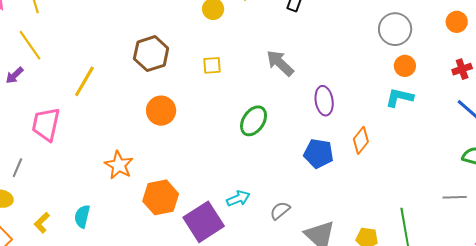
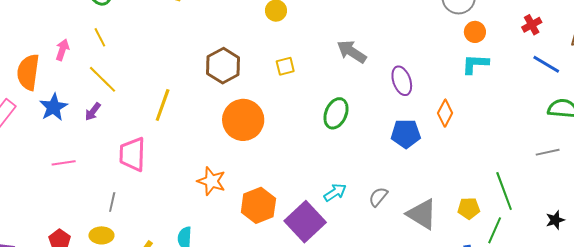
orange circle: (161, 111) -> (243, 120), size x1.4

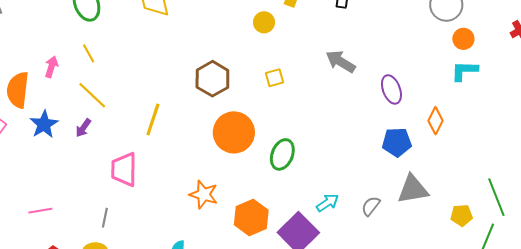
green ellipse: (336, 113) -> (282, 154), moved
pink line: (64, 163) -> (40, 211), moved
gray triangle: (422, 214) -> (413, 189), moved, turned -40

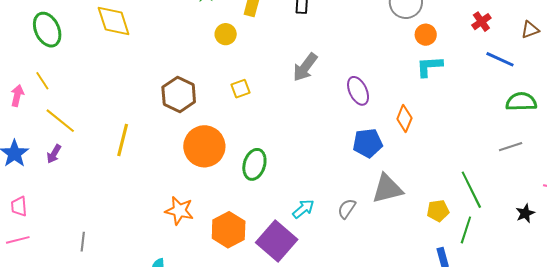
yellow line: (89, 53) -> (42, 81), moved
gray arrow: (341, 62) -> (305, 67), turned -80
pink trapezoid: (124, 169) -> (19, 206), moved, size x0.6

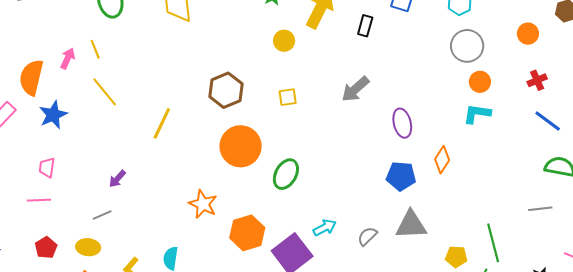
purple arrow: (54, 154) -> (117, 179), moved
gray line: (83, 242) -> (102, 215), turned 48

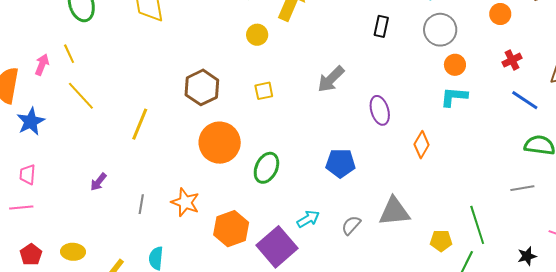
black rectangle: (365, 26) -> (381, 26), moved
blue pentagon: (401, 176) -> (340, 163), moved
gray line: (102, 215) -> (141, 204), moved, turned -54

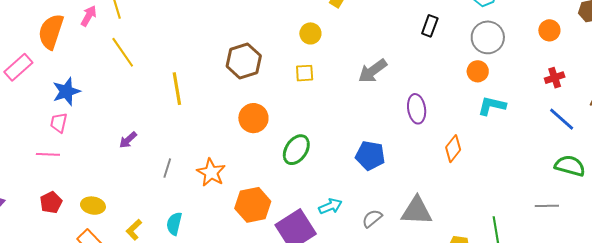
yellow circle: (257, 35) -> (310, 33), moved
orange circle: (455, 65) -> (478, 71), moved
blue star: (31, 122) -> (66, 91), moved
yellow line: (140, 124) -> (177, 89), turned -40
orange circle: (220, 143) -> (253, 118), size x0.7

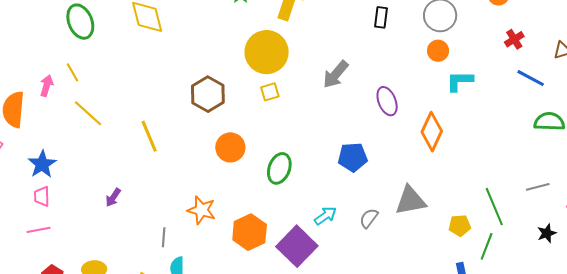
yellow circle: (310, 33) -> (267, 52), size x2.0
orange diamond: (453, 149) -> (432, 132), size x1.4
gray line: (167, 168) -> (164, 237), moved
gray line: (547, 206) -> (538, 187), moved

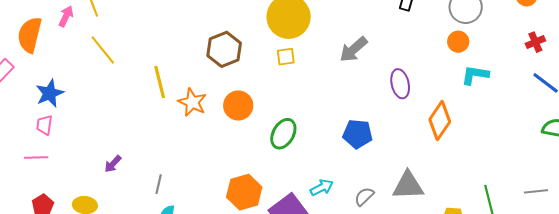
purple arrow: (113, 197) -> (113, 164), moved
orange star: (202, 210) -> (192, 102), moved

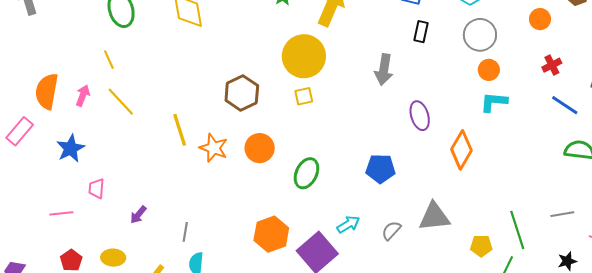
pink arrow: (66, 16) -> (83, 95), moved
orange circle: (458, 42) -> (489, 70), moved
gray arrow: (353, 49) -> (384, 70), moved, turned -36
pink trapezoid: (44, 125) -> (96, 189), moved

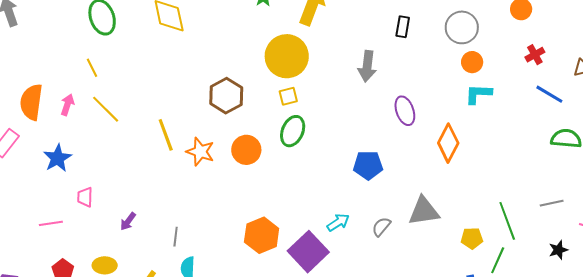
green ellipse: (306, 173) -> (293, 131), moved

